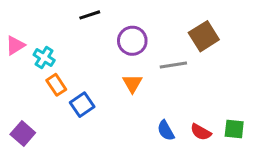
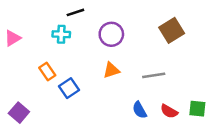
cyan cross: (44, 57) -> (61, 34), moved, turned -30
gray line: (173, 65) -> (154, 75), moved
orange triangle: (132, 83) -> (111, 70), turned 42

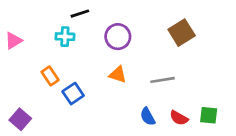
orange triangle: (111, 70) -> (118, 75), turned 36

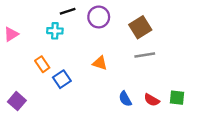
brown square: (182, 33) -> (140, 27), moved
purple circle: (118, 37) -> (99, 17), moved
gray line: (163, 80) -> (145, 55), moved

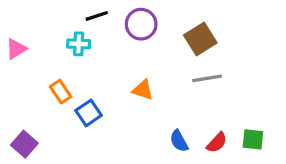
red semicircle: (152, 100) -> (217, 143), turned -77

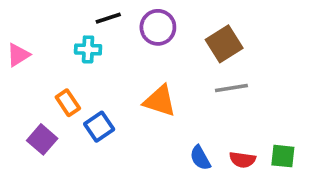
orange triangle: (143, 90) -> (160, 101), size x1.4
red semicircle: (217, 143) -> (242, 160), turned 55
purple square: (24, 144) -> (42, 139), moved

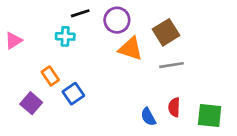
orange triangle: (160, 101) -> (131, 49), moved
green square: (283, 156) -> (210, 115), size x1.4
red semicircle: (242, 160) -> (174, 107), moved, turned 84

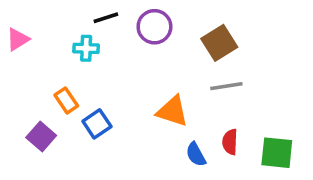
pink triangle: (13, 41) -> (18, 39), moved
orange triangle: (131, 49) -> (172, 111), moved

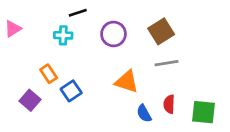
purple circle: (154, 27) -> (114, 34), moved

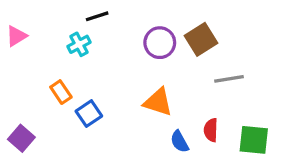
purple circle: (114, 34) -> (160, 43), moved
cyan cross: (63, 35) -> (79, 44), turned -30
gray line: (166, 63) -> (229, 79), moved
purple square: (30, 100) -> (21, 138), moved

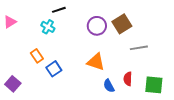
cyan cross: (79, 44) -> (48, 27), turned -32

